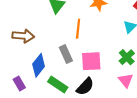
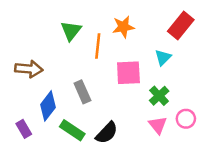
orange line: (78, 29) -> (98, 46), moved
pink square: (91, 61) -> (128, 73), moved

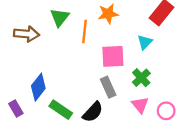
brown arrow: (29, 69) -> (26, 34), moved
gray rectangle: (82, 92) -> (108, 87), moved
pink circle: (186, 119) -> (166, 111), moved

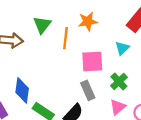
blue diamond: (38, 87) -> (22, 90), turned -30
pink triangle: (140, 105) -> (118, 107), turned 30

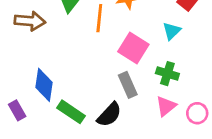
pink square: (92, 61) -> (133, 48), turned 35
green cross: (119, 81) -> (167, 74), turned -30

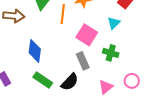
blue diamond: (44, 85) -> (35, 51), moved
pink triangle: (166, 106) -> (106, 87), moved

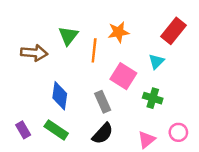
gray rectangle: (83, 61) -> (103, 102), moved
green rectangle: (43, 80) -> (56, 130), moved

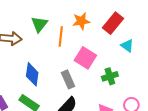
red rectangle: (173, 31) -> (113, 23), moved
cyan triangle: (156, 61) -> (127, 46), moved, turned -40
green cross: (153, 98) -> (110, 76), turned -35

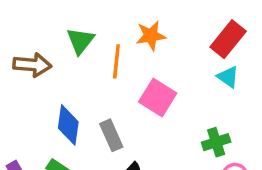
red rectangle: (113, 23) -> (228, 39), moved
green cross: (110, 76) -> (216, 142), moved
gray rectangle: (68, 79) -> (111, 135), moved

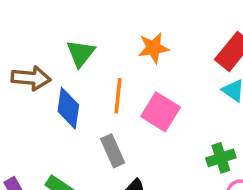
orange line: (116, 61) -> (118, 96), moved
blue diamond: (68, 125) -> (68, 108), moved

